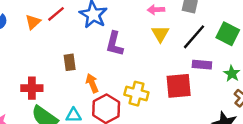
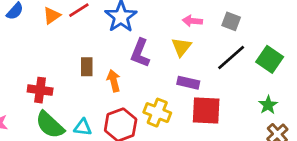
yellow triangle: (160, 34) -> (181, 47), moved
purple rectangle: (202, 65) -> (188, 83), moved
orange arrow: (92, 83) -> (114, 81), moved

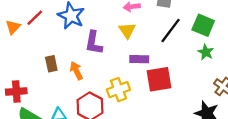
green star: (268, 105) -> (206, 52), moved
yellow cross: (157, 113) -> (118, 90), turned -30

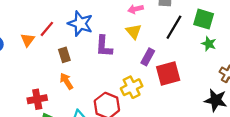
purple rectangle: (139, 59) -> (148, 57), turned -56
brown rectangle: (51, 64) -> (64, 55), moved
orange arrow: (76, 71) -> (66, 81), moved

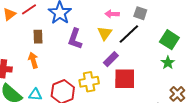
black line: (174, 27) -> (129, 34), moved

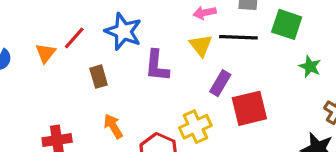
black line: (129, 34) -> (238, 37), turned 60
green square: (169, 40) -> (287, 24), moved
orange arrow: (33, 60) -> (113, 126), moved

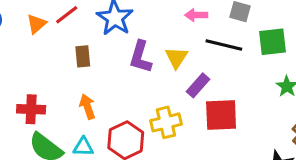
green square: (287, 24) -> (272, 42), turned -36
yellow triangle: (201, 45) -> (176, 58), moved

